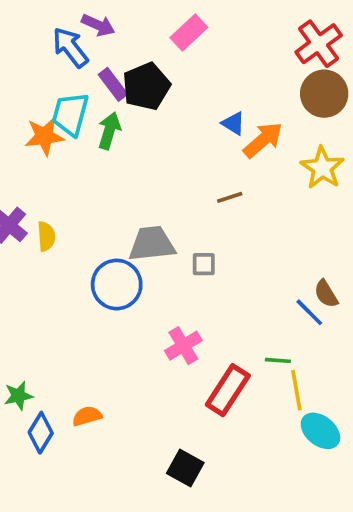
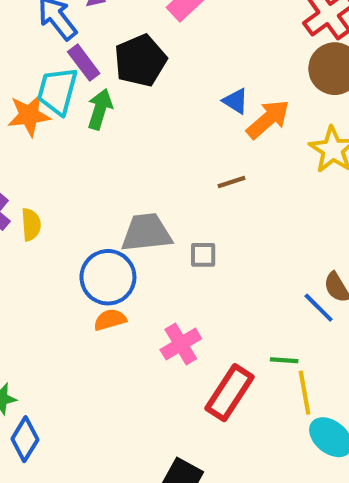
purple rectangle: (113, 84) -> (84, 63), moved
orange semicircle: (87, 416) -> (110, 320), moved

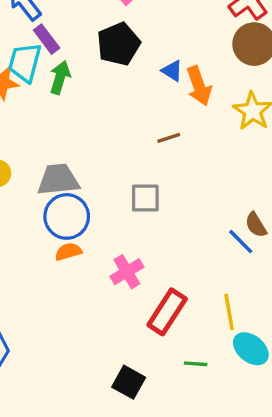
black pentagon: (140, 61) -> (119, 44), moved
orange arrow: (268, 119) -> (199, 86), turned 111
gray trapezoid: (146, 233) -> (58, 180), moved
gray square: (203, 255) -> (145, 198), size x1.4
green line: (284, 360) -> (196, 364), moved

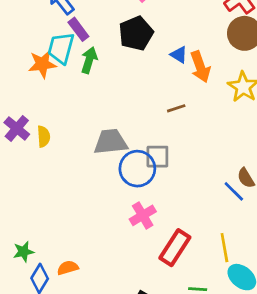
gray trapezoid: (58, 180) -> (111, 142), moved
blue circle: (67, 216) -> (137, 169), moved
orange semicircle: (68, 252) -> (68, 268), moved

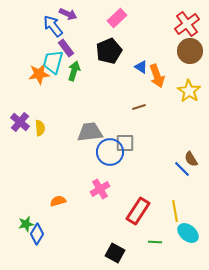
pink cross: (143, 215) -> (100, 189), moved
green star: (24, 252) -> (26, 224), moved
orange semicircle: (68, 268) -> (58, 201), moved

